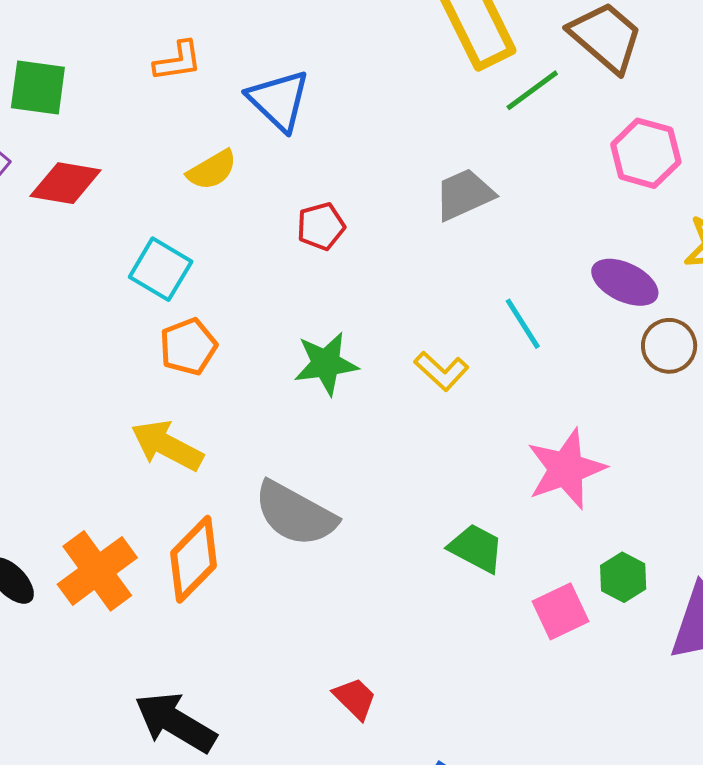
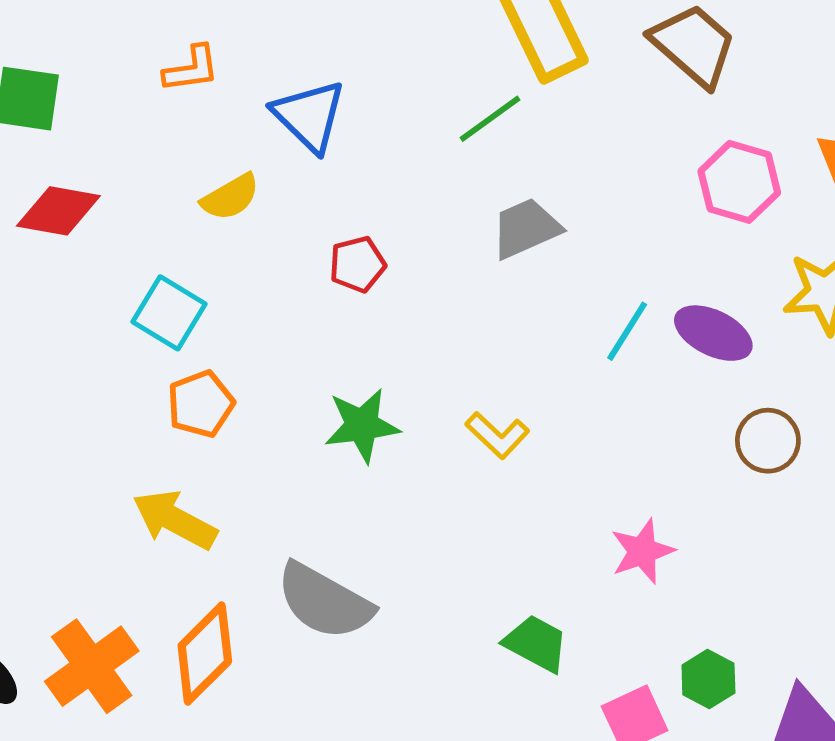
green line: (532, 90) -> (490, 119), moved
cyan line: (523, 324) -> (627, 331), moved, turned 64
brown circle: (669, 346) -> (768, 441), moved
pink star: (566, 469) -> (642, 551), size x0.7

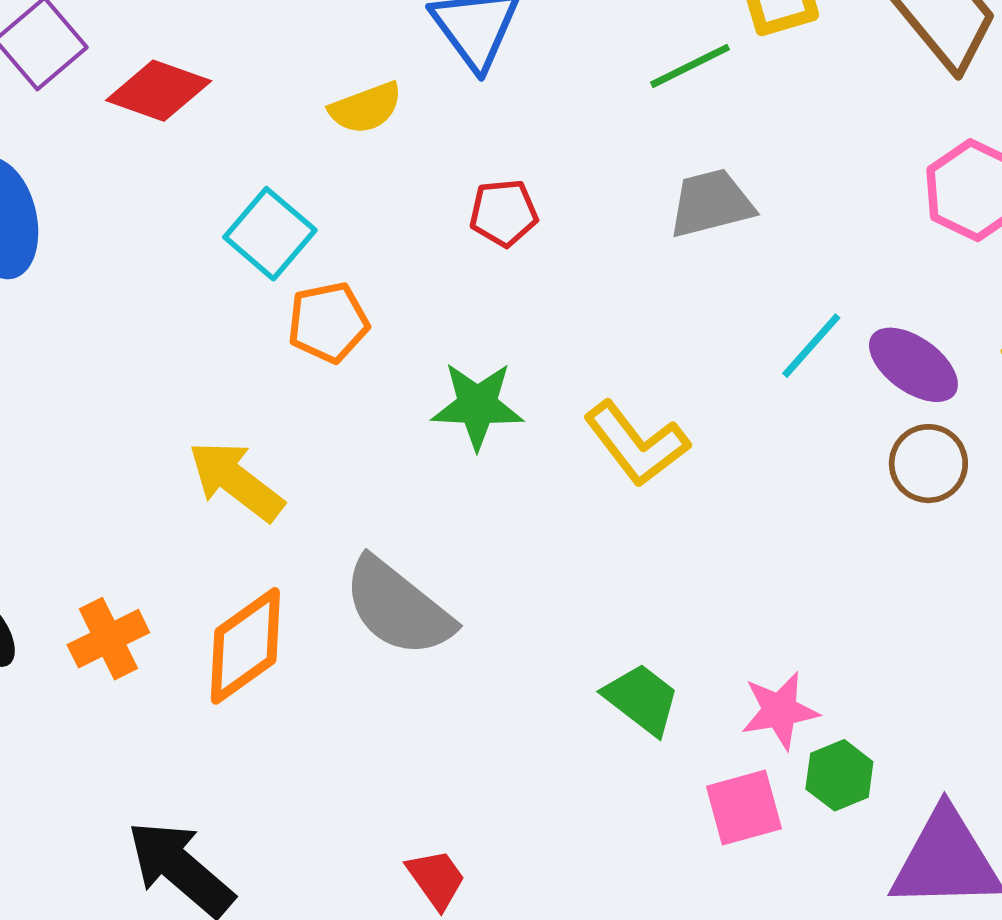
orange pentagon: (201, 404) -> (328, 322), moved
yellow L-shape: (497, 435) -> (636, 444), size x1.4
brown circle: (768, 441) -> (928, 464), moved
pink star: (642, 551) -> (780, 711), moved
orange cross: (92, 666) -> (108, 639), size x0.7

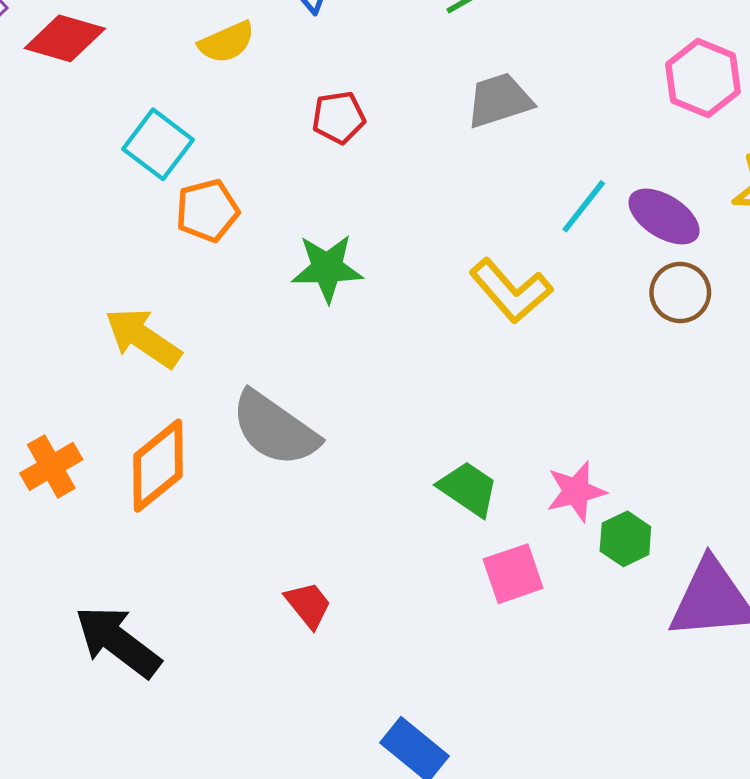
yellow L-shape: (636, 444) -> (511, 291), moved
pink square: (744, 808) -> (513, 574), moved
red trapezoid: (436, 879) -> (308, 605), moved

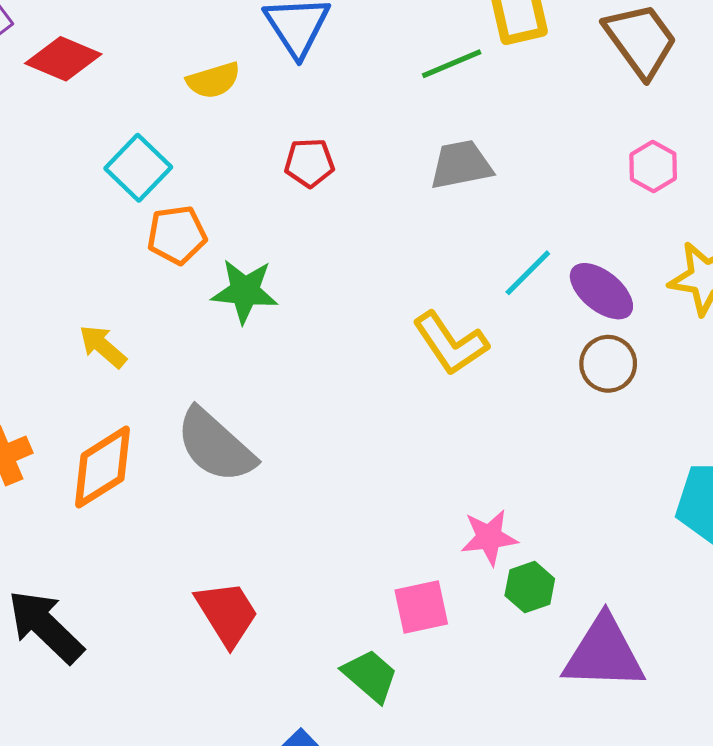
pink hexagon: (703, 78) -> (653, 167), size x0.7
green star: (327, 268) -> (245, 291), moved
yellow arrow: (143, 338) -> (103, 346), size x0.7
green trapezoid: (468, 489) -> (370, 676), moved
red trapezoid: (308, 605) -> (227, 613), size x1.5

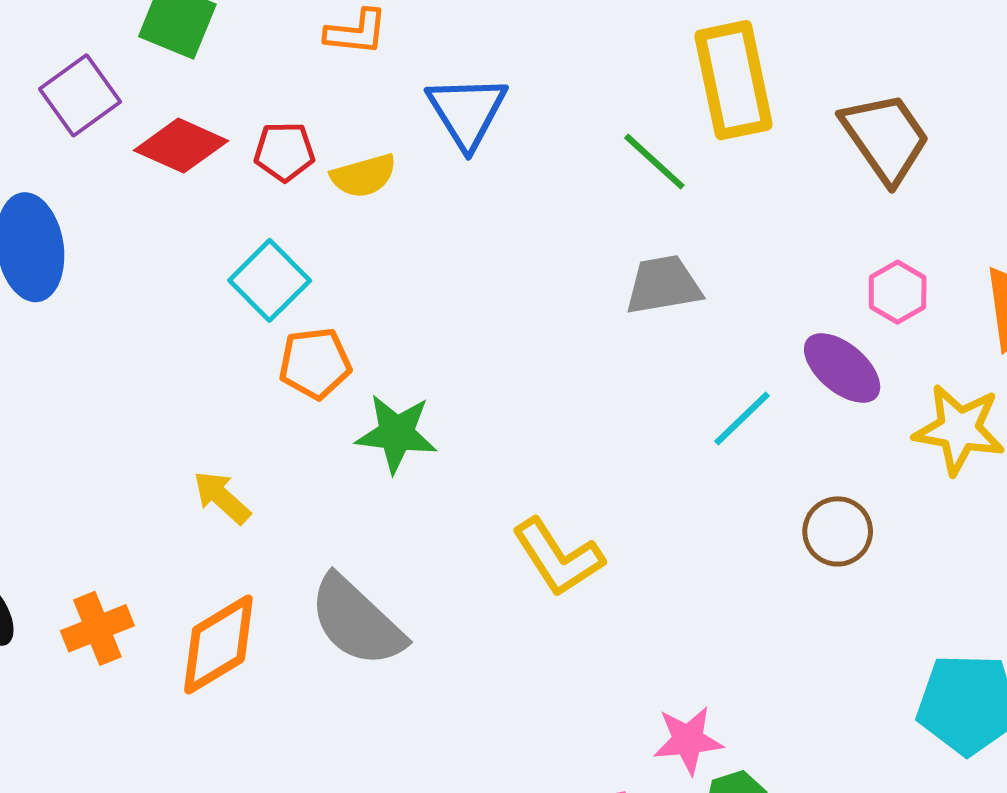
green line: (452, 64) -> (654, 162), turned 64
red pentagon: (309, 163) -> (284, 152), moved
purple ellipse: (601, 291) -> (842, 368), moved
yellow L-shape: (450, 343) -> (558, 557), moved

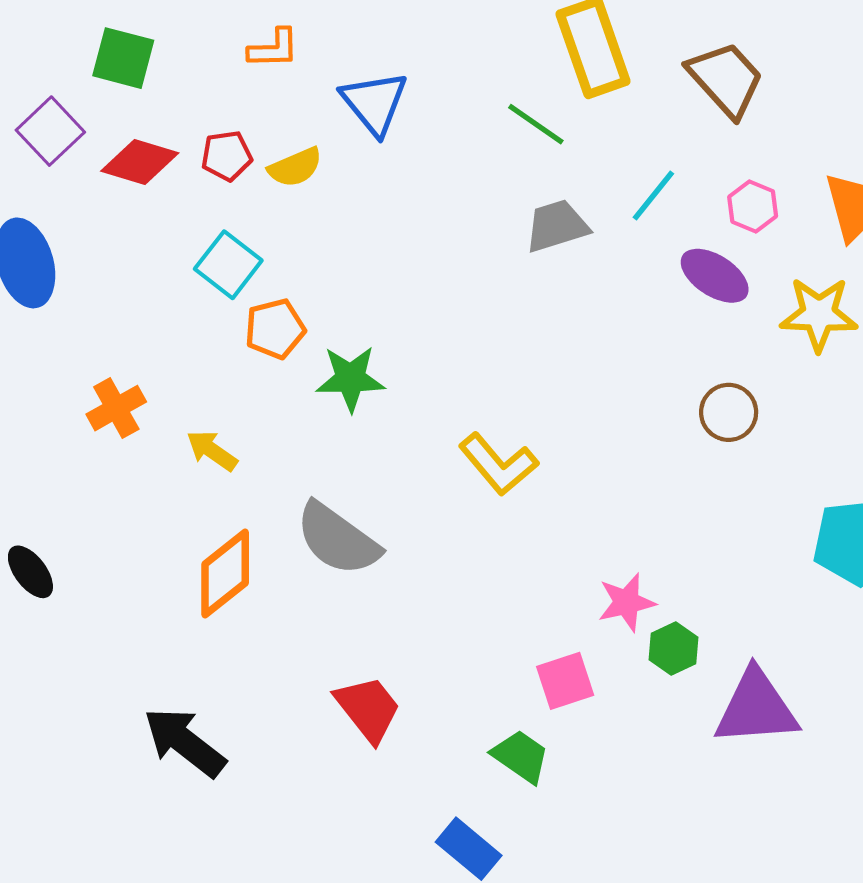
cyan line: (742, 418) -> (653, 196), moved
orange cross: (97, 628) -> (116, 408), moved

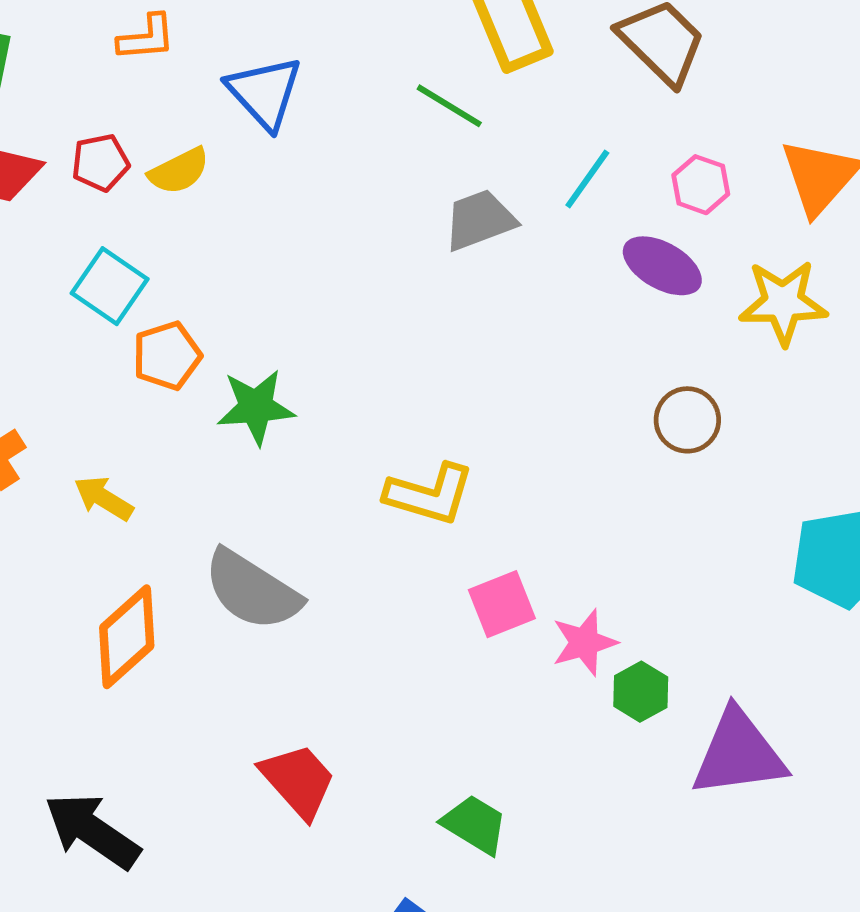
yellow L-shape: (498, 464) -> (430, 494), turned -30
pink square: (565, 681) -> (502, 604), moved

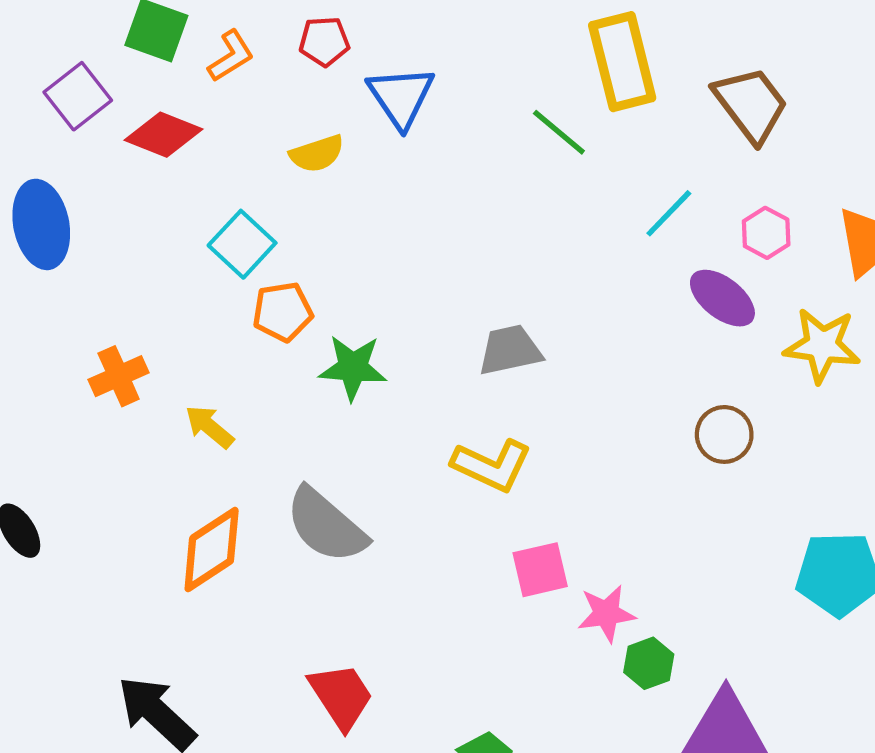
orange L-shape: (146, 38) -> (231, 56), moved, turned -36
red pentagon: (100, 163) -> (324, 41), moved
gray trapezoid: (480, 220) -> (510, 350), moved

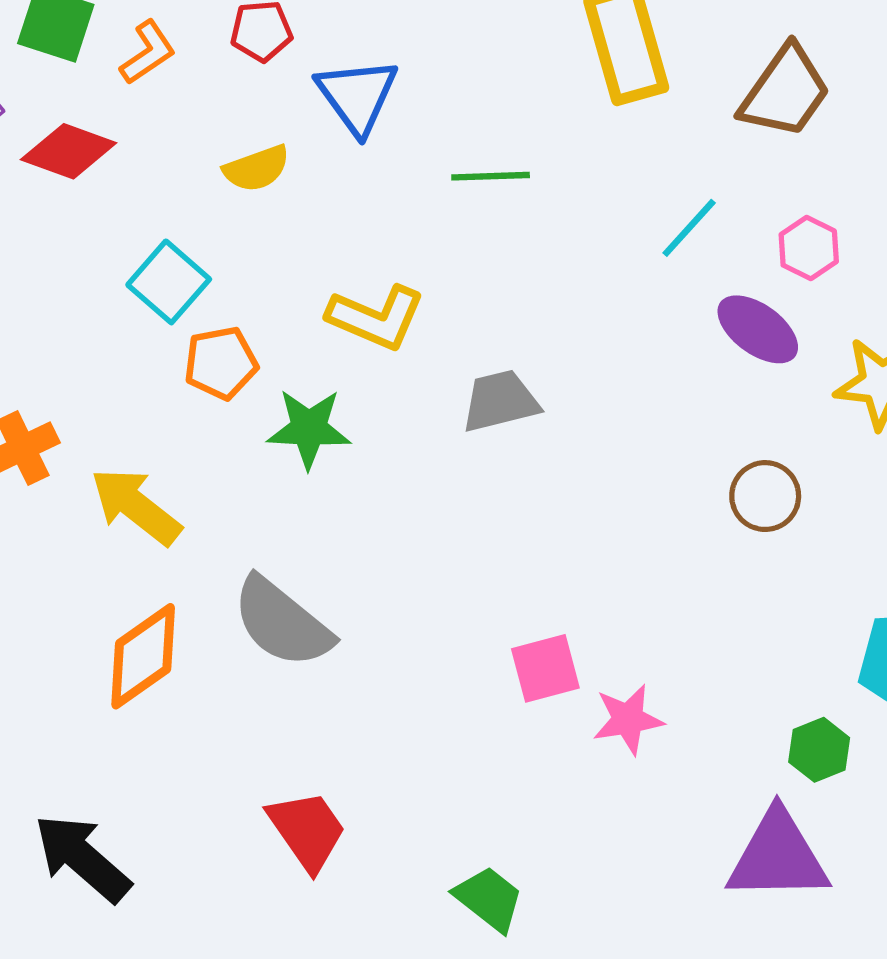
brown trapezoid: (751, 104) -> (785, 92), turned 74
green line: (559, 132) -> (491, 176), moved, turned -40
yellow arrow: (209, 427) -> (136, 506), size x1.5
yellow L-shape: (492, 465) -> (376, 317), moved
green hexagon: (649, 663) -> (819, 750), moved

